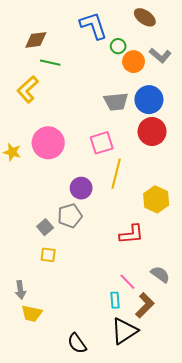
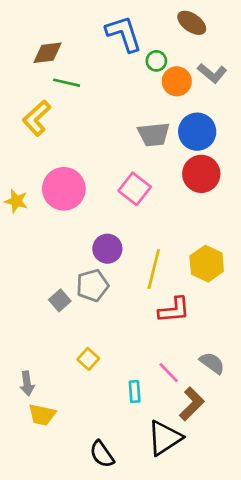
pink square: (102, 143) -> (135, 189), turned -35
yellow line: (116, 174) -> (154, 269), moved
yellow square: (48, 255) -> (88, 359), moved, turned 35
cyan rectangle: (115, 300) -> (135, 392), moved

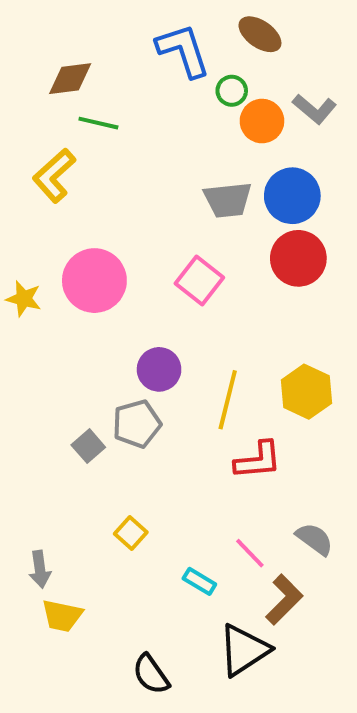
brown ellipse: (192, 23) -> (260, 34), moved
cyan rectangle: (135, 392) -> (199, 581), turned -55

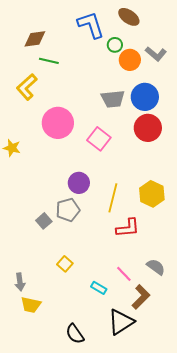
pink circle: (94, 281) -> (58, 123), moved

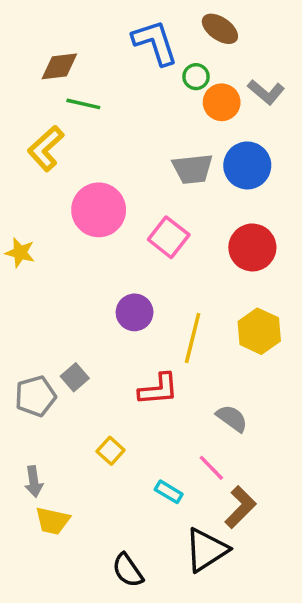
red circle: (148, 128) -> (252, 247), moved
gray pentagon: (68, 210) -> (35, 396), moved
red L-shape: (128, 228) -> (158, 389), moved
gray semicircle: (156, 267) -> (232, 418), moved

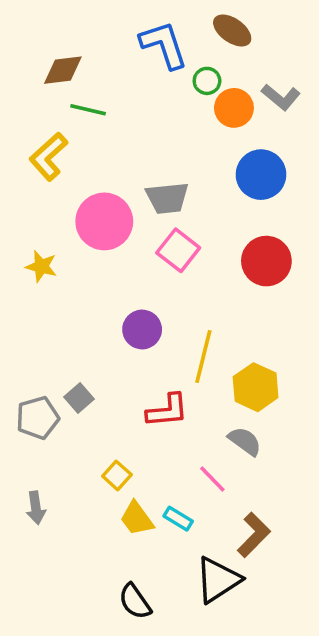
gray trapezoid: (193, 169) -> (167, 198), moved
yellow star: (20, 253) -> (41, 266), moved
yellow hexagon: (259, 331) -> (256, 387), moved
pink line: (211, 468) -> (212, 479), moved
yellow trapezoid: (53, 521) -> (137, 519), moved, turned 42

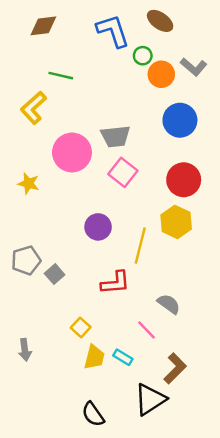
brown diamond: (63, 70) -> (43, 26), moved
yellow hexagon: (256, 387) -> (176, 222), moved
gray pentagon: (38, 418) -> (26, 260), moved
yellow trapezoid: (137, 519) -> (94, 357), turned -130

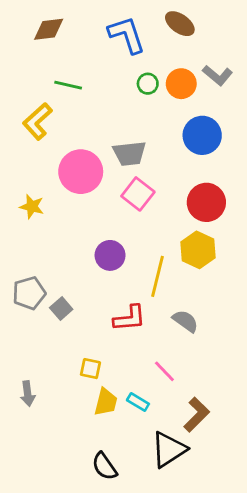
green circle: (143, 56) -> (148, 84), moved
gray semicircle: (169, 304) -> (185, 321), moved
yellow square: (81, 327) -> (90, 369), turned -30

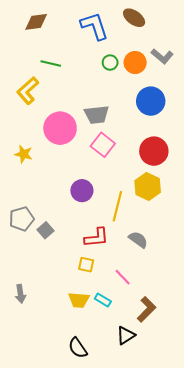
yellow square: (90, 369) -> (86, 265), moved
yellow trapezoid: (106, 402) -> (79, 300), turned 80
black triangle: (169, 449) -> (126, 335), size x0.7

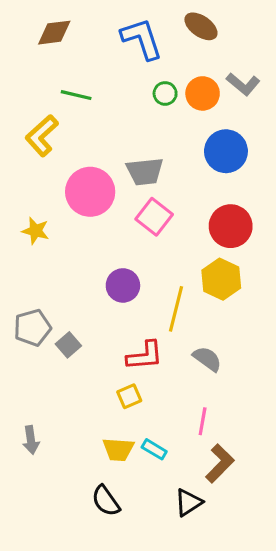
yellow square: (86, 265) -> (129, 396), turned -35
pink line: (123, 277) -> (203, 421), moved, turned 54
black semicircle: (78, 348) -> (106, 501), moved

